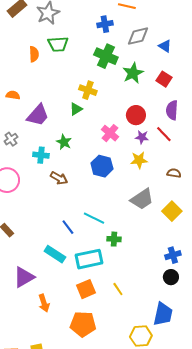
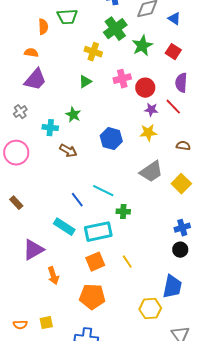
green cross: (106, 56) -> (115, 29), turned 30
yellow cross: (88, 90) -> (93, 52), moved
orange semicircle: (13, 95) -> (31, 53), moved
purple trapezoid: (38, 115) -> (35, 80), moved
pink cross: (110, 133) -> (122, 79), moved, turned 36

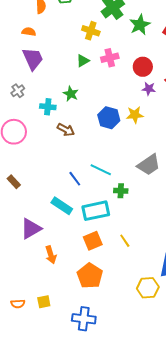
pink cross: (122, 79) -> (110, 58), moved
purple trapezoid: (35, 80) -> (33, 59), turned -65
yellow star: (148, 133) -> (135, 115), moved
gray trapezoid: (151, 172) -> (149, 165), moved
orange pentagon: (92, 297) -> (90, 276), turned 30

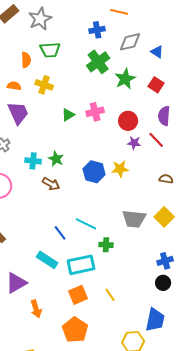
yellow cross: (91, 31) -> (44, 85), moved
green star: (71, 94) -> (56, 159), moved
gray trapezoid: (149, 165) -> (134, 219), turned 40

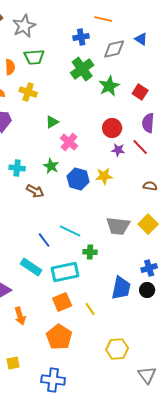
blue triangle: (157, 52) -> (141, 39), moved
pink cross: (95, 112) -> (69, 142), moved, turned -36
green star: (56, 159) -> (51, 166), moved
yellow line: (110, 295) -> (90, 309), moved
blue trapezoid: (155, 320) -> (121, 288), moved

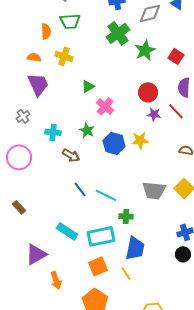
blue line: (44, 240) -> (80, 189), moved
blue trapezoid: (121, 288) -> (135, 248), moved

